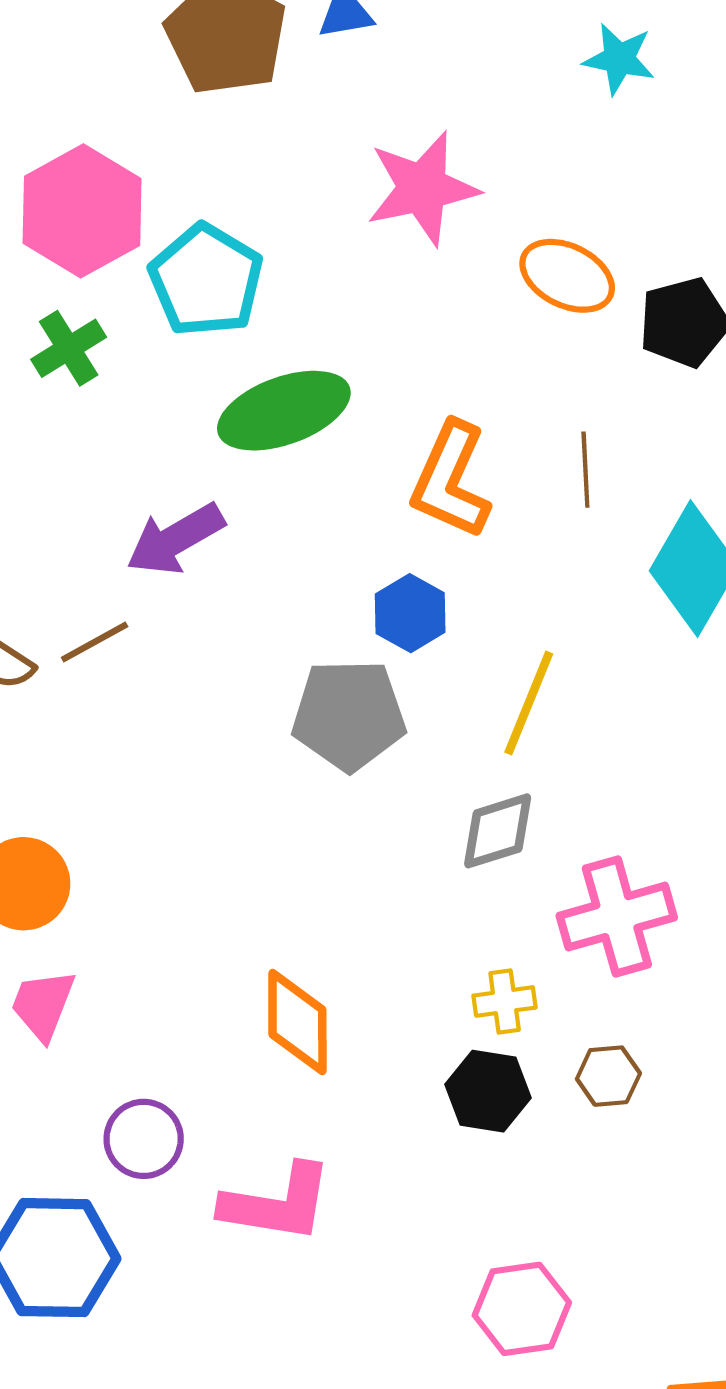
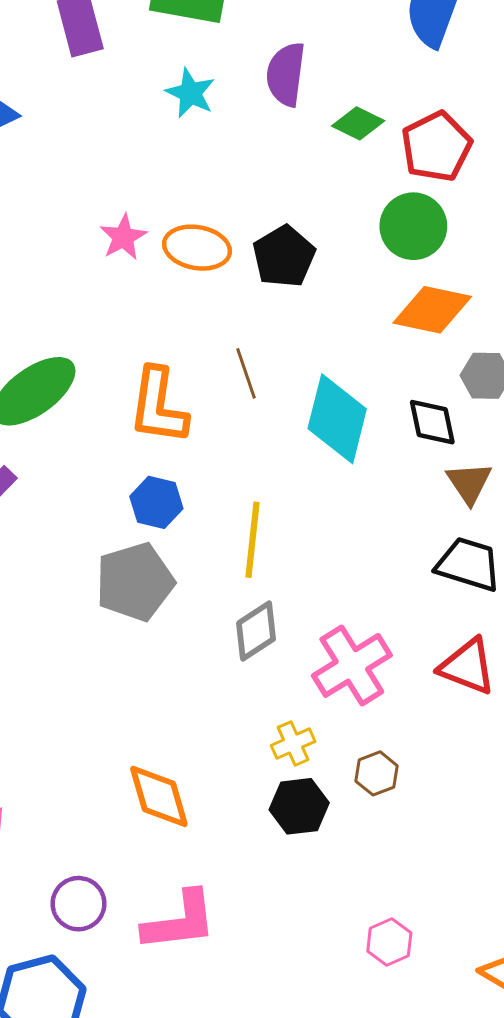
cyan star: (619, 59) -> (190, 93), turned 30
pink star: (422, 188) -> (123, 237), moved, size x0.6
pink hexagon: (522, 1309) -> (389, 942), moved, size x0.7

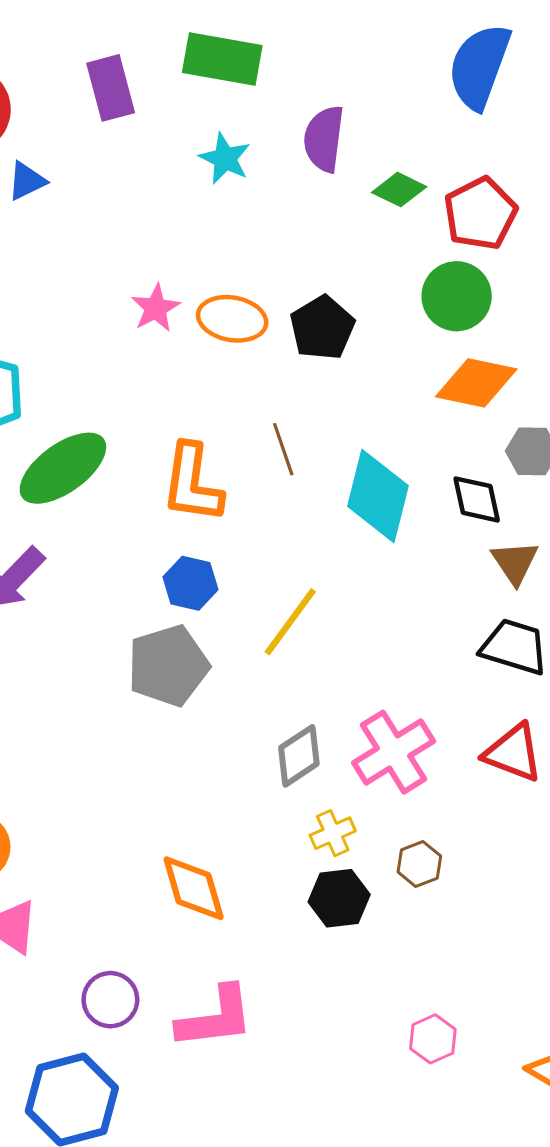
yellow line: (253, 540) -> (290, 622), turned 30
gray diamond: (256, 631) -> (299, 756), moved

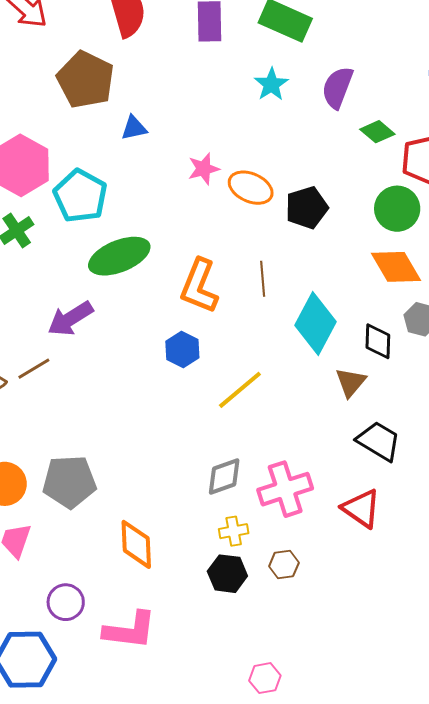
blue triangle: (27, 181) -> (134, 128), moved
orange diamond: (476, 383) -> (396, 267), turned 34
brown triangle: (515, 562) -> (351, 382), moved
gray pentagon: (168, 666) -> (69, 482), moved

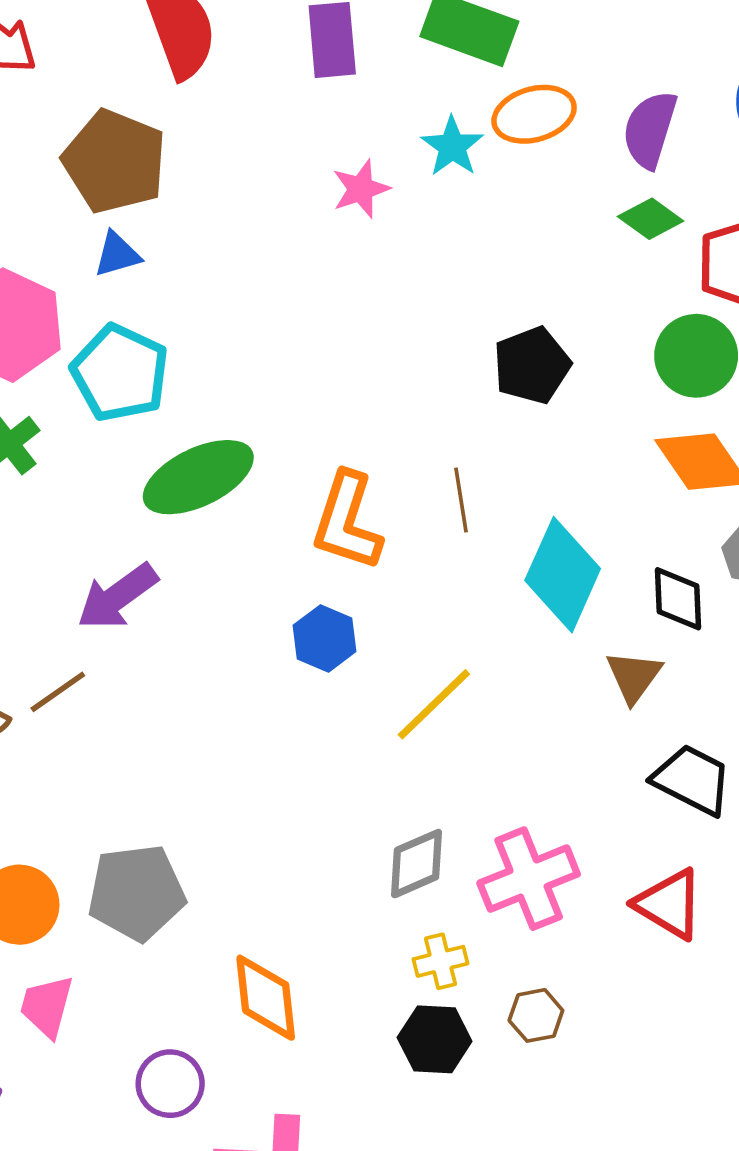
purple semicircle: (337, 87) -> (650, 129), moved
blue triangle: (134, 128) -> (117, 254), moved
pink star: (204, 169) -> (361, 189), moved
orange ellipse: (251, 188) -> (534, 114), moved, turned -36
purple circle: (66, 602) -> (170, 1084), moved

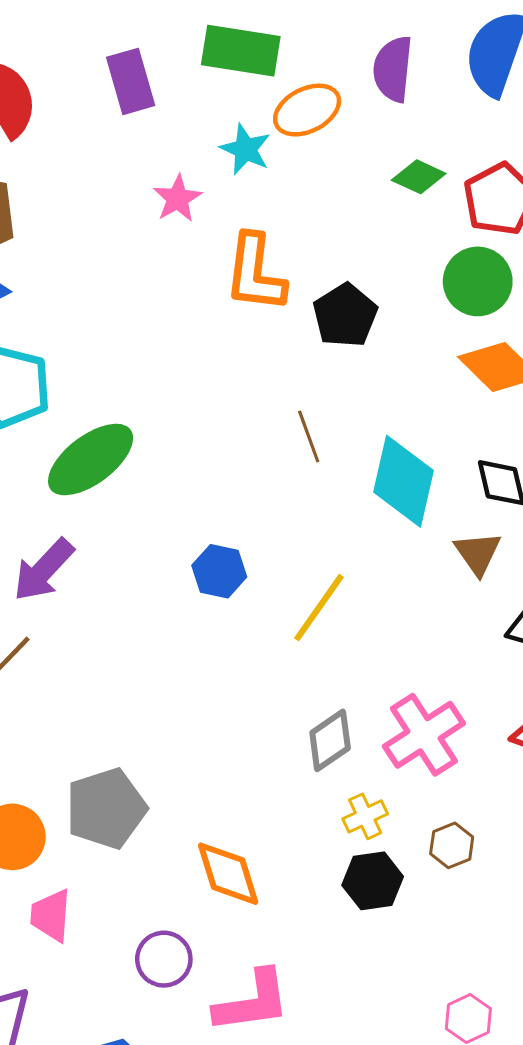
purple semicircle: (650, 129) -> (393, 69), moved
orange L-shape: (347, 521) -> (255, 273), moved

